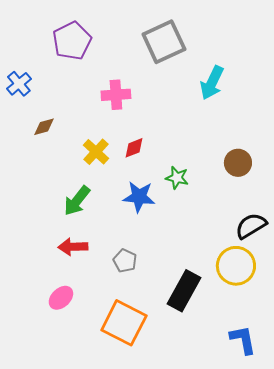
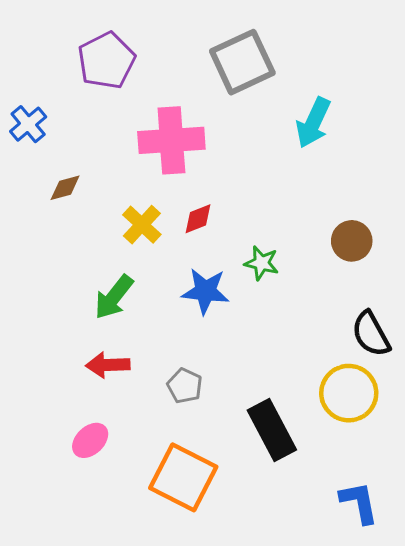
pink cross: (116, 95) -> (171, 140), size x1.5
black semicircle: (251, 226) -> (371, 334), turned -88
black rectangle: (184, 291) -> (272, 430), turned -57

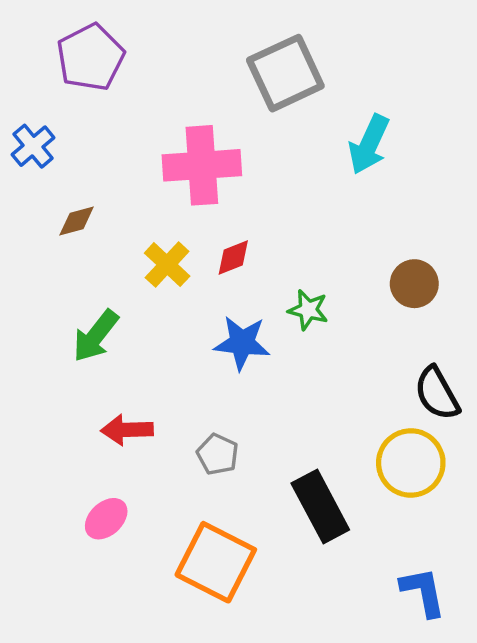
purple pentagon: (106, 61) -> (90, 57), moved
green arrow: (114, 297) -> (96, 336), moved

